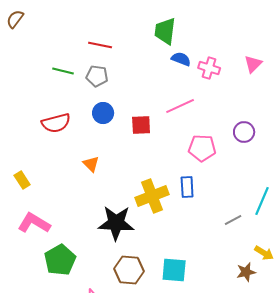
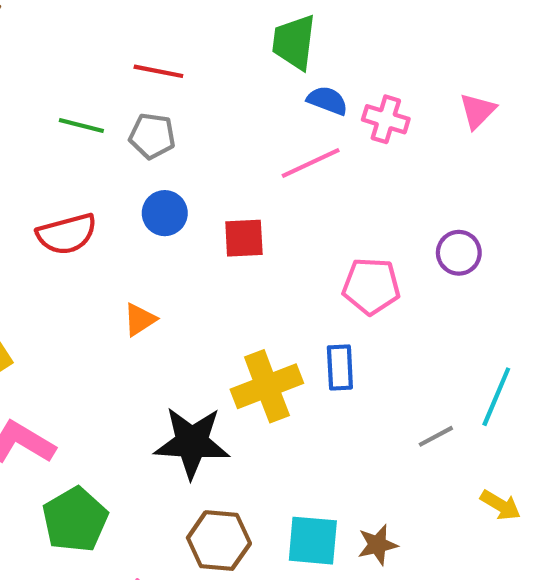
pink line: (180, 106) -> (311, 163), moved
orange triangle: (91, 164) -> (140, 319), turned 42
brown star: (246, 272) -> (377, 545), moved

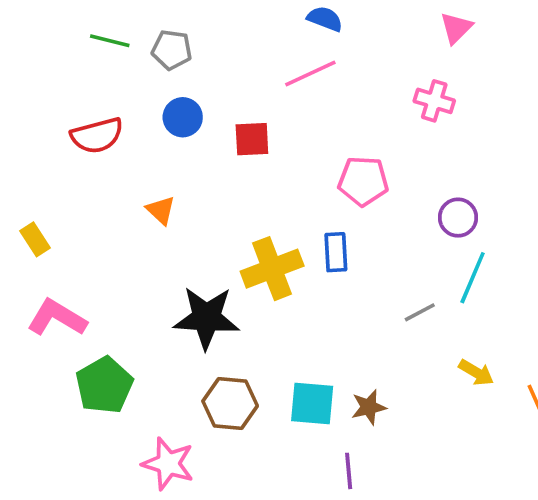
pink cross: (386, 119) -> (434, 101), moved
purple circle: (459, 253) -> (458, 218), moved
orange triangle: (140, 319) -> (161, 210), turned -44

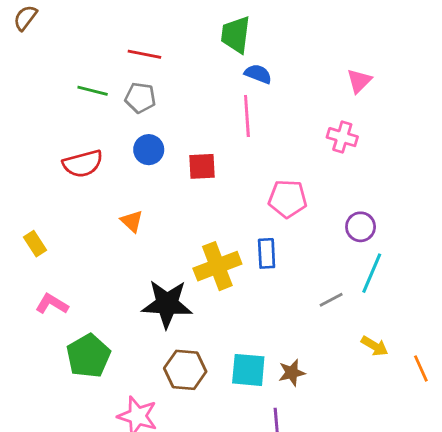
pink line: (310, 73) -> (247, 116), turned -69
pink L-shape: (57, 318) -> (52, 304), size x0.7

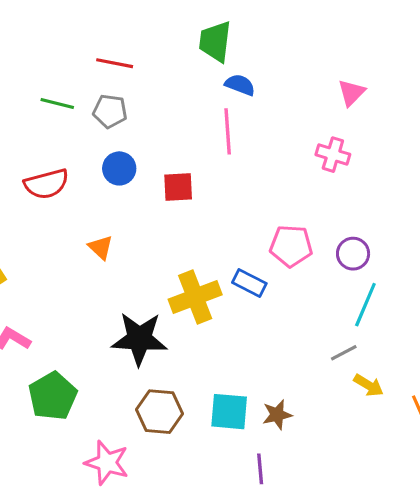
pink pentagon: (288, 199) -> (291, 246), moved
blue rectangle: (267, 253) -> (249, 283), turned -60
gray line: (331, 300) -> (344, 353), moved

